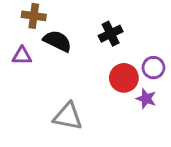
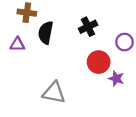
black semicircle: (57, 41) -> (46, 33), turned -105
purple circle: (153, 68) -> (124, 42), moved

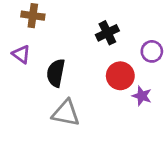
black semicircle: (46, 33) -> (56, 73), moved
purple triangle: (17, 44) -> (21, 54), turned 35

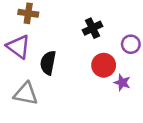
purple triangle: (21, 54) -> (18, 47), size x1.5
gray triangle: (66, 113) -> (26, 94), moved

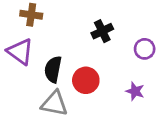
red circle: (104, 65) -> (86, 80), moved
gray triangle: (26, 94) -> (54, 104), moved

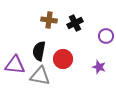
brown cross: (31, 15) -> (49, 20), moved
purple triangle: (20, 52) -> (15, 65), moved, turned -30

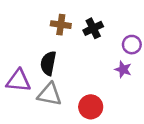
red circle: (63, 59) -> (91, 107), moved
purple star: (99, 67) -> (123, 69), moved

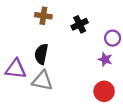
brown cross: (61, 25) -> (43, 16), moved
red circle: (91, 107) -> (104, 91), moved

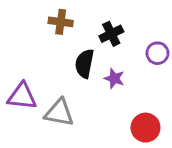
black semicircle: (41, 54) -> (85, 64), moved
purple star: (105, 59) -> (114, 78), moved

